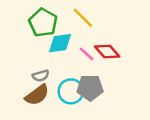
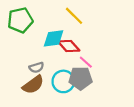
green pentagon: (43, 23) -> (20, 20), moved, turned 30
red diamond: (107, 52) -> (69, 46), moved
pink line: (87, 54) -> (86, 62), moved

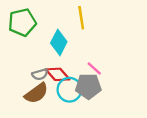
yellow line: (74, 16) -> (81, 18), turned 36
cyan diamond: (54, 38) -> (59, 42), turned -55
red diamond: (69, 46) -> (58, 74), moved

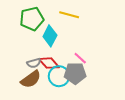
yellow line: (81, 18) -> (69, 15), turned -66
green pentagon: (22, 22) -> (32, 19), moved

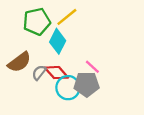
yellow line: (69, 15) -> (67, 17), moved, turned -54
gray semicircle: (34, 63) -> (39, 73), turned 144
brown semicircle: (31, 79) -> (19, 62), moved

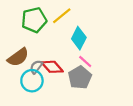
cyan diamond: (58, 41) -> (79, 38), moved
gray pentagon: (87, 84) -> (80, 77), turned -30
cyan circle: (68, 88) -> (32, 81), moved

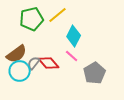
pink line: (85, 62) -> (72, 56), moved
gray pentagon: (80, 77) -> (95, 73), moved
cyan circle: (32, 81) -> (20, 71), moved

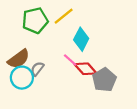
pink line: (72, 56) -> (70, 60), moved
red diamond: (49, 63) -> (86, 69), moved

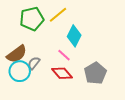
red diamond: (86, 69) -> (62, 73), moved

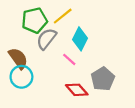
brown semicircle: (17, 54) -> (18, 58), turned -90
gray semicircle: (34, 63) -> (46, 39), moved, size x1.5
red diamond: (62, 73) -> (77, 90), moved

